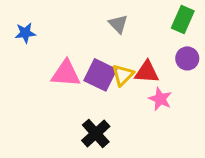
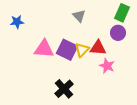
purple circle: (187, 58) -> (118, 33), moved

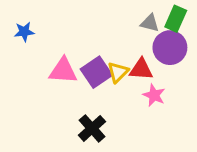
gray triangle: (79, 16) -> (150, 23), moved, turned -32
purple circle: (118, 33) -> (170, 48), size x1.5
purple square: (67, 50) -> (96, 72), turned 30

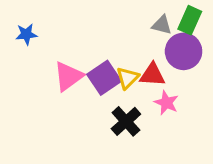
pink triangle: (63, 71) -> (68, 76), turned -40
black cross: (92, 128) -> (126, 121), moved

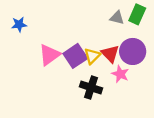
purple circle: (184, 51) -> (133, 51), moved
red triangle: (152, 75) -> (110, 54), turned 42
black cross: (126, 121) -> (91, 87), turned -30

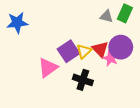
blue star: (19, 24) -> (17, 23), size x1.5
pink triangle: (49, 55) -> (48, 68), moved
pink star: (120, 74) -> (110, 58), moved

